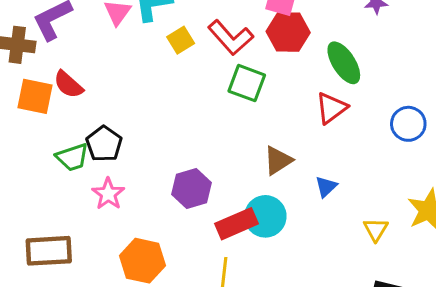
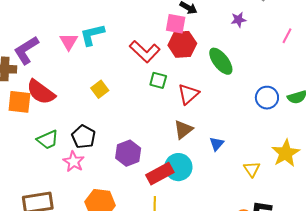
yellow square: (181, 40) -> (100, 89), moved
green square: (247, 83) -> (158, 80), size x0.7
red semicircle: (68, 85) -> (41, 92), size x1.4
red triangle: (331, 108) -> (188, 94), moved
black pentagon: (104, 144) -> (84, 137), moved

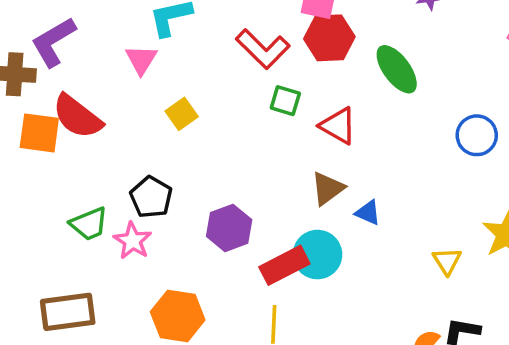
pink triangle: (69, 42) -> (141, 60), moved
red triangle: (188, 94) -> (338, 126), turned -50
green trapezoid: (48, 140) -> (89, 224), moved
blue triangle: (217, 144) -> (368, 213), moved, turned -49

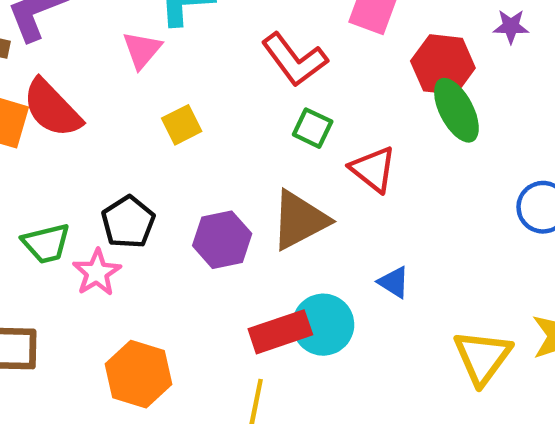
red hexagon: (329, 38) -> (443, 65), moved
brown triangle: (328, 188) -> (300, 220), moved, size x1.4
purple hexagon: (229, 228) -> (222, 240), moved
yellow triangle: (447, 261) -> (482, 357), size x1.6

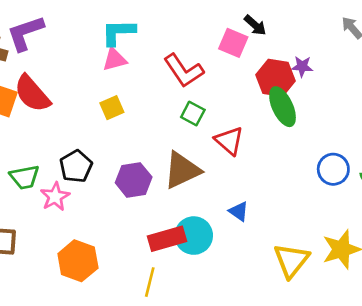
purple star: (511, 26) -> (302, 66), moved
pink triangle: (142, 50) -> (115, 59), moved, turned 32

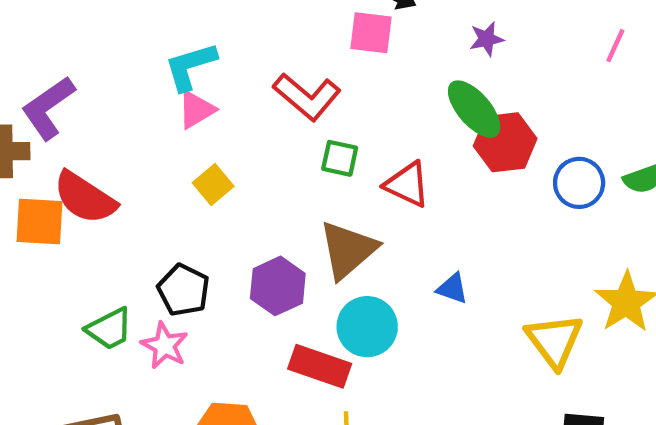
red hexagon: (275, 78) -> (505, 142), moved
cyan circle: (194, 236) -> (367, 327), moved
red rectangle: (167, 239) -> (320, 366), moved, turned 51

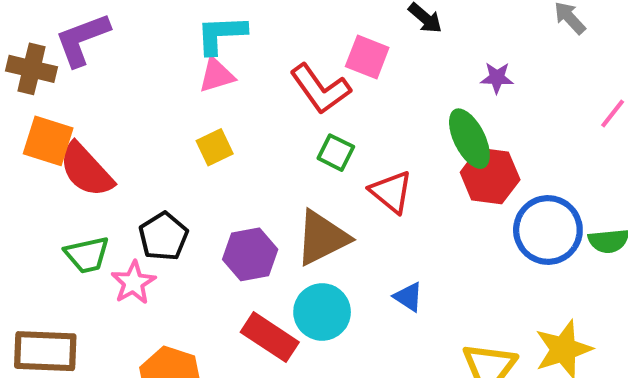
pink square: (371, 33) -> (367, 57), moved
blue circle: (579, 183) -> (548, 230), size x1.4
red semicircle: (85, 198) -> (86, 170), moved

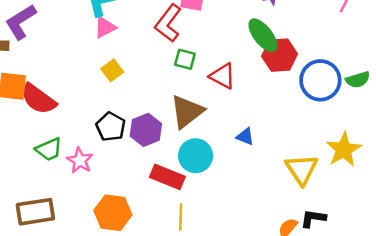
red L-shape: (320, 89) -> (168, 23), turned 84
black pentagon: (163, 236) -> (111, 127), moved

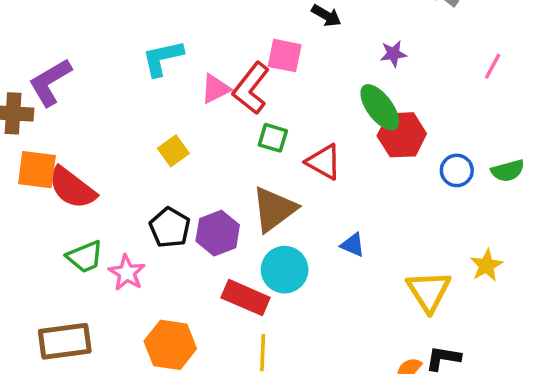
pink triangle: (105, 27) -> (215, 89), moved
blue circle: (320, 80) -> (457, 170), size x0.6
yellow star: (344, 150) -> (487, 265), size x0.7

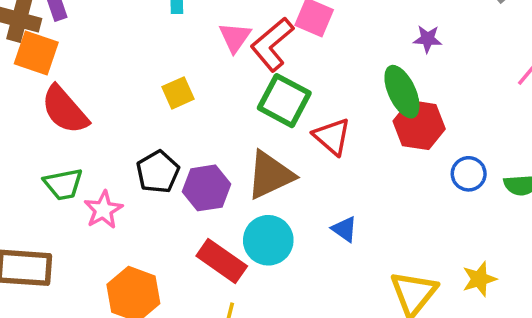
pink triangle: (215, 89) -> (235, 37), turned -40
green square: (273, 138) -> (284, 101), size x1.6
orange square: (37, 170) -> (36, 53), moved

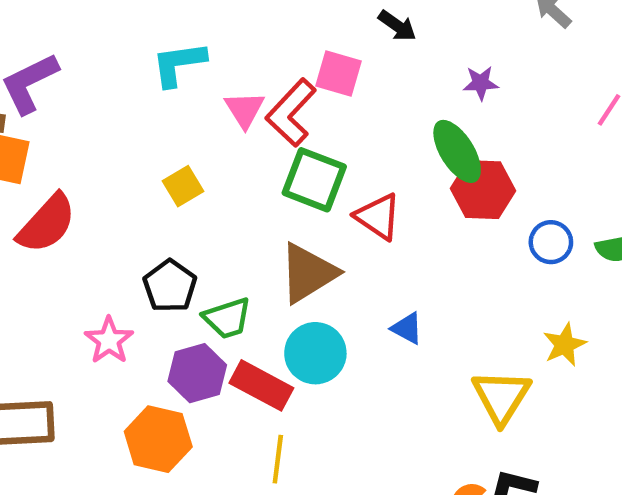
red semicircle: (65, 110) -> (47, 224), turned -90
green trapezoid: (63, 184) -> (227, 318), moved
purple hexagon: (206, 188) -> (197, 373), moved
yellow star: (479, 279) -> (565, 345), moved

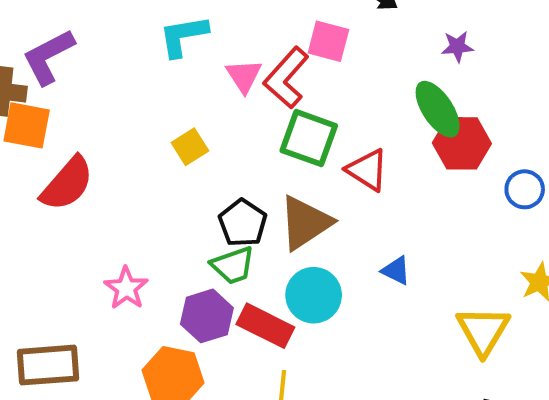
black pentagon: (170, 286) -> (243, 223), moved

